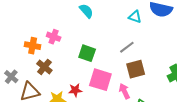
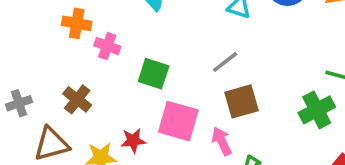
pink cross: (54, 37) -> (107, 46), moved
orange cross: (33, 46) -> (77, 23), moved
gray cross: (11, 77) -> (19, 103), moved, turned 32

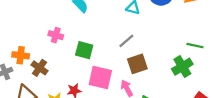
orange cross: (77, 23) -> (21, 55), moved

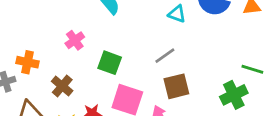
pink cross: (56, 35) -> (75, 40), turned 32
brown cross: (39, 68) -> (62, 86), moved

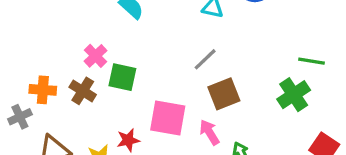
green square: (110, 63) -> (122, 77), moved
brown cross: (62, 86) -> (83, 91), moved

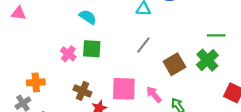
green square: (122, 77) -> (92, 49), moved
brown cross: (83, 91) -> (82, 91), moved
brown square: (224, 94) -> (174, 64), moved

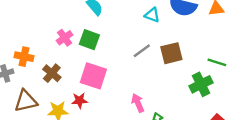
brown square: (174, 64) -> (171, 53), moved
pink square: (124, 89) -> (93, 76), moved
brown cross: (82, 91) -> (52, 73), moved

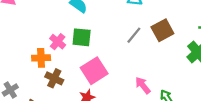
orange cross: (24, 57) -> (41, 58), moved
pink square: (93, 76) -> (94, 71), turned -36

